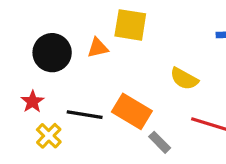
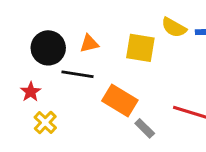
yellow square: (130, 25) -> (140, 48), moved
yellow semicircle: (184, 79) -> (174, 27), moved
black line: (85, 115) -> (77, 74), moved

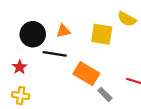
yellow cross: (45, 122) -> (21, 96), moved, turned -35

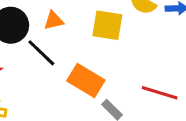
black line: (55, 54) -> (41, 53), turned 35

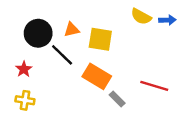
yellow square: (107, 25) -> (100, 39), moved

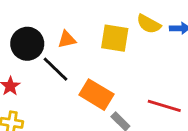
yellow square: (100, 39) -> (115, 38), moved

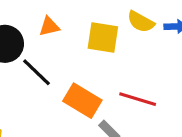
orange triangle: (67, 40) -> (49, 26), moved
red line: (164, 106) -> (138, 99), moved

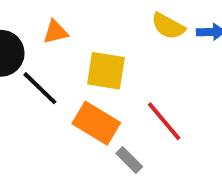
yellow square: (103, 38) -> (106, 71), moved
red line: (138, 99) -> (164, 121), turned 33

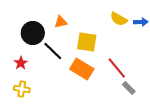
gray rectangle: (129, 160) -> (129, 88), moved

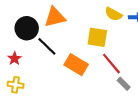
orange triangle: (61, 22) -> (55, 17), size x1.6
yellow square: (87, 42) -> (97, 37), moved

